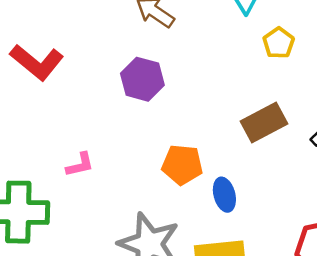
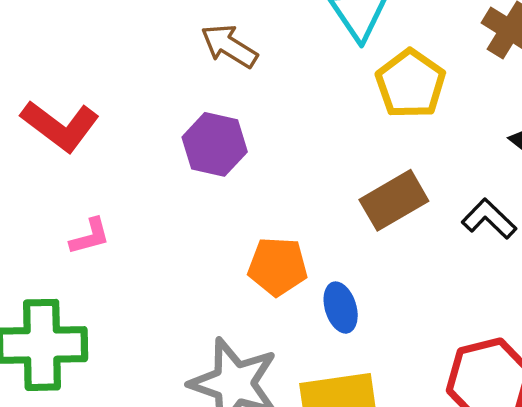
yellow pentagon: (279, 43) -> (411, 84), size x1.5
pink L-shape: (80, 165) -> (90, 236), moved

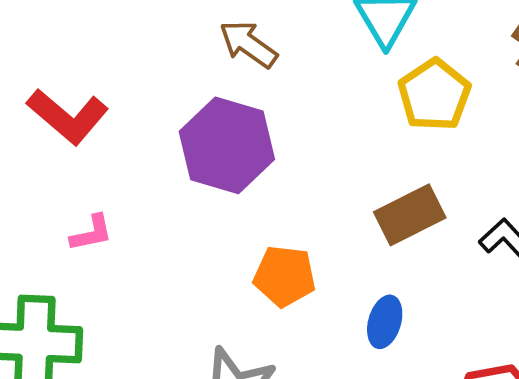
purple hexagon: (215, 144) -> (227, 145), size x1.4
blue ellipse: (341, 308) -> (385, 322), moved, turned 30

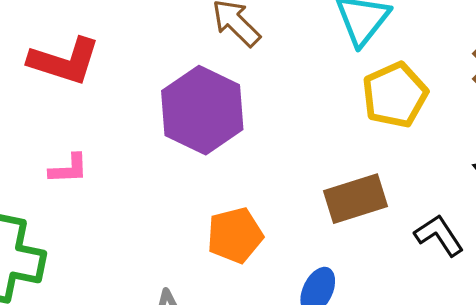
red L-shape: (68, 116) -> (64, 61), turned -32
orange pentagon: (285, 276) -> (235, 235), turned -30

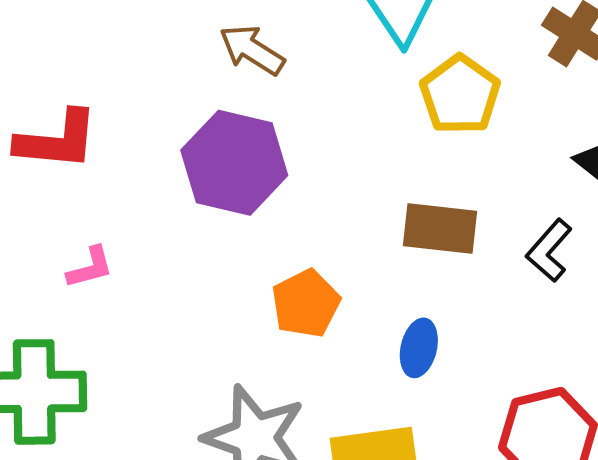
brown rectangle: (355, 199) -> (440, 228), turned 36
black L-shape: (439, 235) -> (549, 250), turned -93

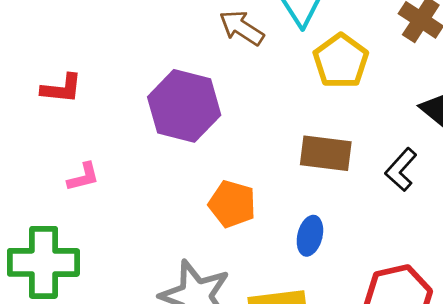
brown arrow: (252, 50) -> (242, 28), moved
red L-shape: (57, 140) -> (62, 89), size x0.7
orange pentagon: (306, 304) -> (232, 204), turned -30

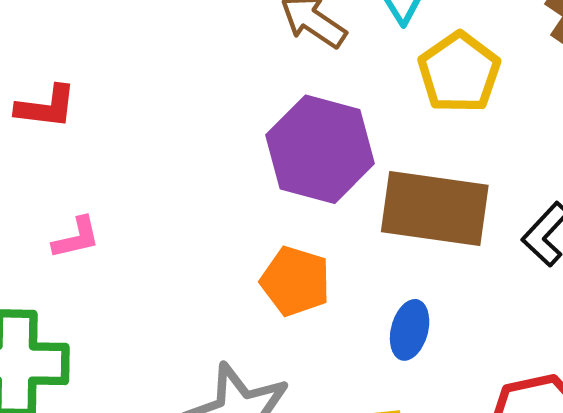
purple hexagon: (184, 106) -> (320, 149), moved
brown rectangle: (326, 153) -> (435, 209), size x1.4

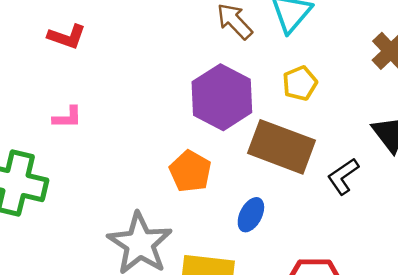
yellow pentagon: (459, 72) -> (300, 83), moved, size x0.7

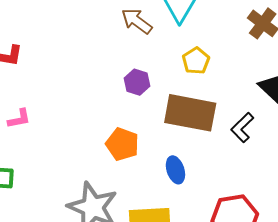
purple hexagon: (222, 97) -> (137, 82), size x0.5
blue ellipse: (251, 215) -> (175, 170), turned -36

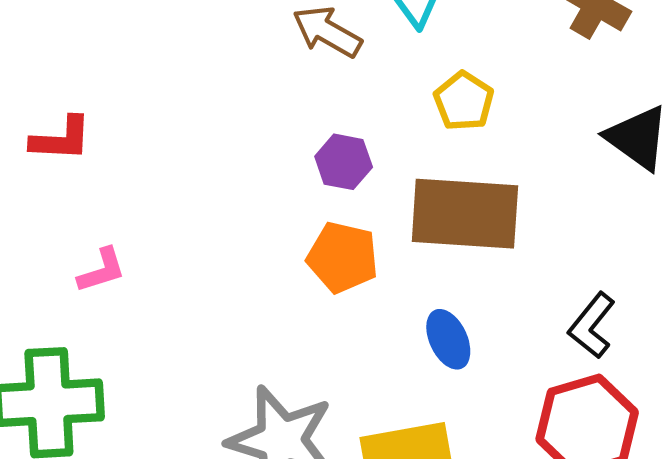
black L-shape: (242, 128) -> (592, 325), moved
orange pentagon: (122, 144) -> (343, 257), moved

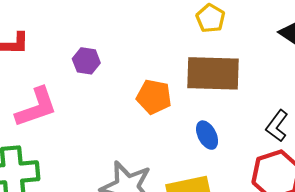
purple hexagon: (344, 162) -> (86, 61), moved
pink L-shape: (102, 270) -> (36, 107), size x1.8

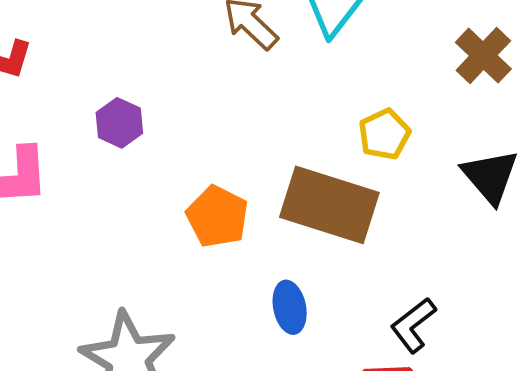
yellow pentagon: (211, 18) -> (384, 134), moved

